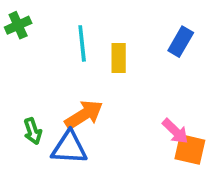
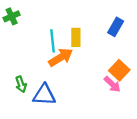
cyan line: (82, 43) -> (53, 41), moved
orange arrow: (84, 115) -> (61, 57), moved
orange square: (190, 149) -> (119, 70), moved, turned 30

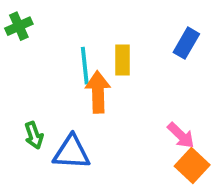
orange arrow: (61, 57) -> (98, 92), turned -60
orange square: (119, 70) -> (192, 166), moved

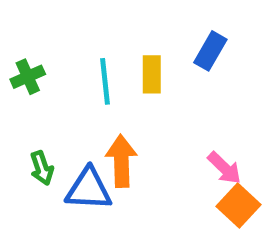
green cross: (19, 26) -> (28, 77), moved
blue rectangle: (186, 43) -> (210, 51), moved
orange arrow: (98, 92) -> (121, 161), moved

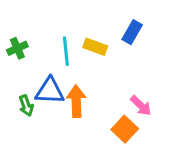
yellow rectangle: (152, 74) -> (95, 47), turned -70
blue triangle: (89, 189) -> (50, 91), moved
orange square: (238, 205) -> (125, 129), moved

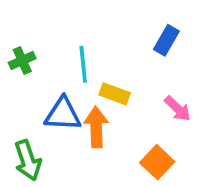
yellow rectangle: (95, 47) -> (115, 94), moved
green arrow: (26, 106) -> (28, 160), moved, size x1.5
pink arrow: (141, 106) -> (178, 109), moved

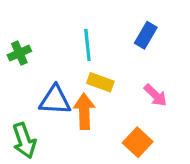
cyan line: (83, 64) -> (87, 45), moved

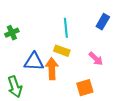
blue rectangle: (146, 35) -> (103, 22), moved
cyan line: (87, 45) -> (66, 28), moved
orange square: (138, 142) -> (85, 88), turned 30

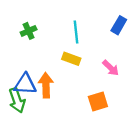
green cross: (12, 33) -> (29, 31), moved
blue triangle: (34, 62) -> (25, 84), moved
orange arrow: (52, 69) -> (46, 85), moved

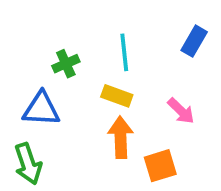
green cross: (29, 31) -> (66, 64), moved
blue triangle: (25, 84) -> (41, 109), moved
orange arrow: (46, 85) -> (121, 137), moved

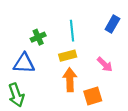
yellow rectangle: (117, 96) -> (68, 56), turned -35

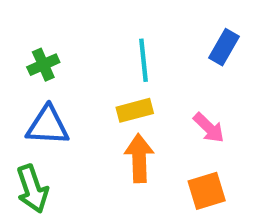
green cross: (38, 37) -> (43, 65), moved
orange square: (93, 96) -> (207, 191), moved

